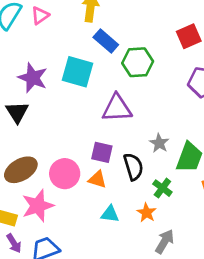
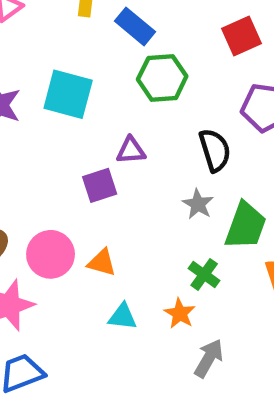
blue rectangle: (106, 41) -> (135, 26), moved
purple triangle: (117, 108) -> (131, 150), size x0.6
purple square: (102, 152) -> (100, 185), moved, turned -30
black semicircle: (133, 167) -> (215, 150), moved

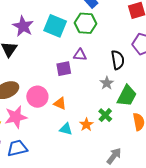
green hexagon: (162, 78) -> (85, 23), moved
orange star: (180, 313) -> (86, 125), moved
gray arrow: (209, 358) -> (114, 156), moved

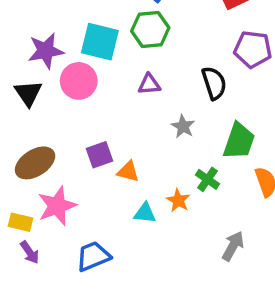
purple star: (23, 26) -> (46, 51), turned -30
purple square: (64, 69) -> (100, 155), moved
gray star: (107, 83) -> (183, 126), moved
pink circle: (37, 97) -> (79, 81), moved
blue trapezoid: (17, 148) -> (93, 256), moved

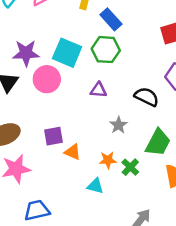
black semicircle: (214, 83) -> (147, 97), turned -55
orange star: (178, 200) -> (108, 160), moved, turned 30
cyan triangle: (145, 213) -> (95, 186), moved

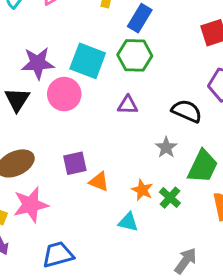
blue rectangle: (111, 19) -> (140, 18), turned 75
gray star: (119, 125) -> (166, 147), moved
orange star: (108, 160) -> (142, 190), turned 30

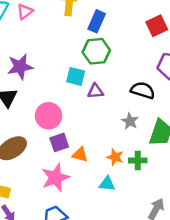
cyan square: (88, 61) -> (76, 76), moved, size x0.7
pink circle: (64, 94) -> (49, 116), moved
green cross: (170, 198) -> (138, 160), turned -35
pink star: (31, 205) -> (55, 178), moved

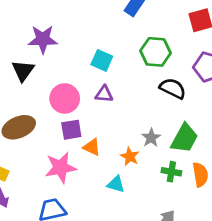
green hexagon: (96, 51) -> (156, 52), moved
purple triangle: (95, 91) -> (104, 94), moved
gray star: (130, 121) -> (151, 138), moved
green cross: (138, 160) -> (171, 172), moved

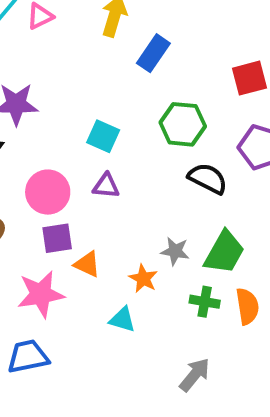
gray star: (151, 138) -> (175, 251), turned -30

